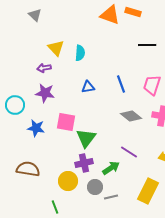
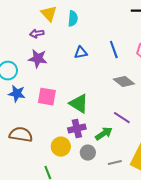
pink square: (66, 122) -> (47, 97), moved
blue star: (36, 128) -> (17, 94), moved
green triangle: (86, 138) -> (79, 104), turned -35
gray line: (111, 197) -> (115, 163), moved

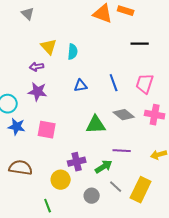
green triangle: (79, 104) -> (96, 125), moved, turned -35
purple line: (122, 118) -> (122, 151), turned -30
gray circle: (88, 153) -> (92, 196), moved
gray line: (115, 163) -> (116, 187), moved, turned 56

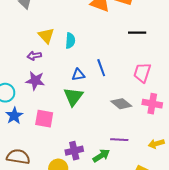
blue line: (114, 83) -> (101, 68), moved
green triangle: (96, 125) -> (73, 97), moved, turned -50
blue star: (17, 127) -> (14, 116), turned 30

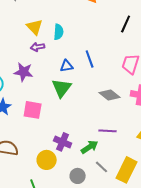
black line: (137, 33) -> (126, 24), turned -66
purple arrow: (34, 56) -> (38, 47), moved
purple cross: (74, 151) -> (63, 142), turned 36

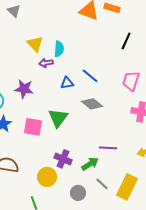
purple arrow: (38, 47) -> (46, 63), moved
blue line: (90, 59) -> (90, 76), turned -30
green triangle: (62, 88) -> (58, 118), moved
gray diamond: (110, 95) -> (92, 104), moved

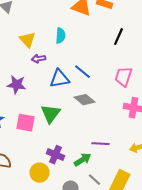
cyan semicircle: (59, 49) -> (60, 36), moved
blue triangle: (67, 83) -> (60, 79), size x1.5

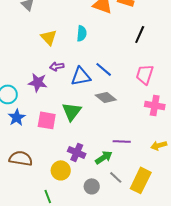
purple arrow: (38, 59) -> (57, 66), moved

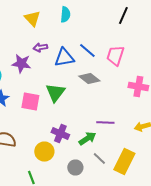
pink trapezoid: (145, 74) -> (115, 56), moved

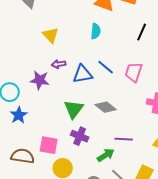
cyan semicircle: (65, 14) -> (96, 31), moved
gray diamond: (89, 78) -> (106, 107), moved
pink square: (30, 102) -> (49, 145), moved
purple cross: (60, 134) -> (80, 136), moved

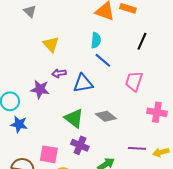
blue line: (106, 67) -> (103, 60), moved
green triangle: (74, 109) -> (74, 118), turned -30
blue star: (19, 115) -> (19, 124), turned -30
purple line: (124, 139) -> (137, 148), moved

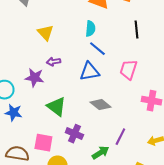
black line: (142, 41) -> (136, 30), turned -30
blue triangle: (83, 83) -> (89, 72), moved
green triangle: (74, 118) -> (56, 107), moved
purple line: (137, 148) -> (120, 137), moved, turned -66

